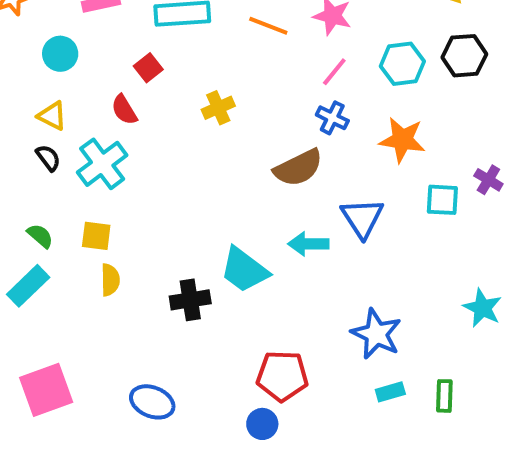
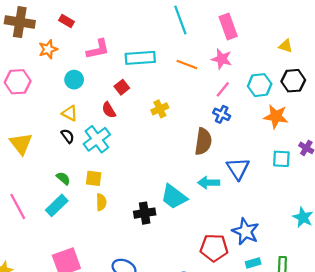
orange star: (402, 140) -> (276, 116), moved
brown semicircle: (298, 168) -> (203, 141), turned -56
red pentagon: (282, 376) -> (214, 248), moved

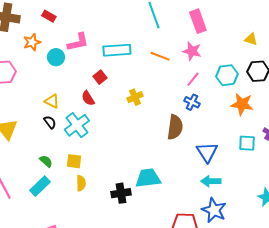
cyan circle: (74, 80) -> (56, 57), moved
cyan arrow: (209, 183) -> (211, 181), moved
cyan trapezoid: (174, 197) -> (148, 178), turned 136

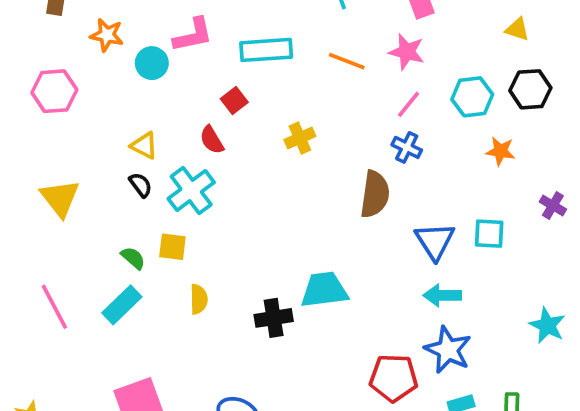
orange star: (32, 42) -> (107, 35), turned 30
orange star: (242, 104) -> (500, 151), size x0.7
cyan square: (247, 143) -> (489, 234), moved
yellow square: (74, 161) -> (172, 247), moved

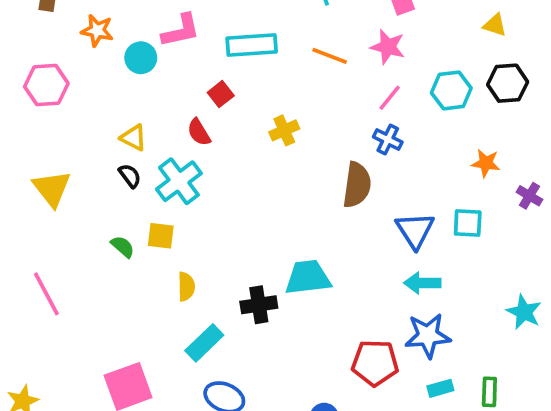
orange star: (500, 151) -> (486, 163), moved
cyan rectangle: (122, 305) -> (204, 343), moved
blue star: (448, 350) -> (428, 336), turned -30

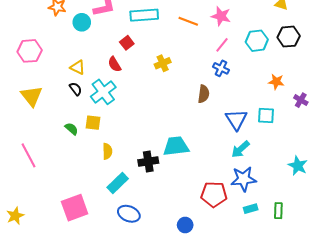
pink hexagon: (46, 85) -> (30, 51), moved
brown semicircle: (357, 185) -> (204, 94), size x0.7
cyan arrow: (422, 283) -> (240, 149), turned -42

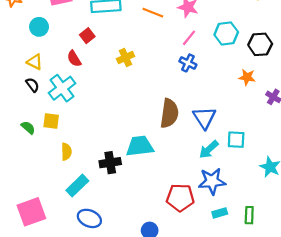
cyan circle: (82, 22) -> (39, 27), moved
black hexagon: (289, 37) -> (260, 44), moved
brown semicircle: (204, 94) -> (169, 113), moved, size x1.5
cyan square: (266, 115) -> (236, 140), moved

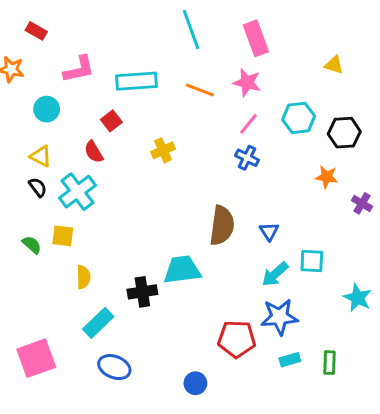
blue triangle: (204, 118) -> (269, 231), size x0.6

